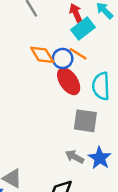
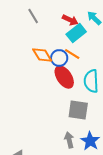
red arrow: (76, 13) -> (70, 20), turned 140
gray arrow: (75, 157) -> (69, 140), turned 49

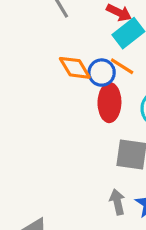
red ellipse: (64, 77) -> (109, 103), turned 35

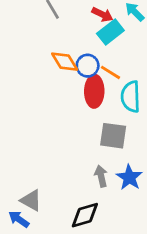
orange line: (122, 66) -> (110, 72), moved

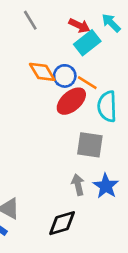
red ellipse: (94, 91) -> (71, 101), turned 48

